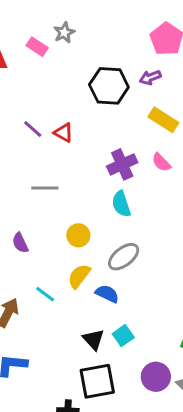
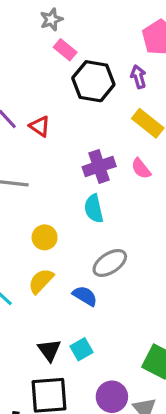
pink rectangle: (37, 47) -> (65, 50), moved
purple arrow: (150, 77) -> (138, 77), turned 90
gray ellipse: (124, 257) -> (110, 263), moved
blue semicircle: (107, 294) -> (85, 296), moved

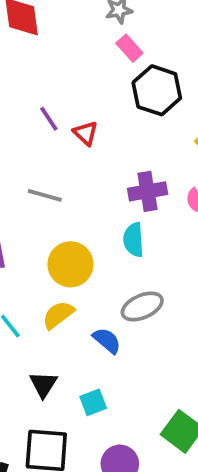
yellow circle: (45, 237) -> (70, 264), size x1.5
black triangle: (49, 350) -> (43, 384), moved

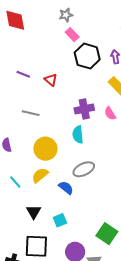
purple line: (49, 119) -> (23, 74), moved, turned -32

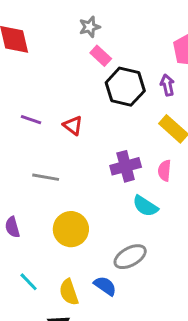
pink semicircle: (110, 113) -> (165, 171), turned 40
cyan semicircle: (78, 135) -> (145, 206), moved, turned -48
yellow semicircle: (40, 175) -> (69, 292), moved, turned -66

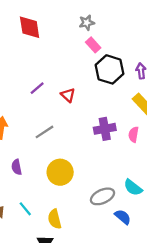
purple line: (31, 120) -> (37, 88), turned -64
gray line: (46, 177) -> (44, 132), turned -48
cyan semicircle: (145, 206) -> (133, 188), moved
blue semicircle: (105, 286) -> (123, 217), moved

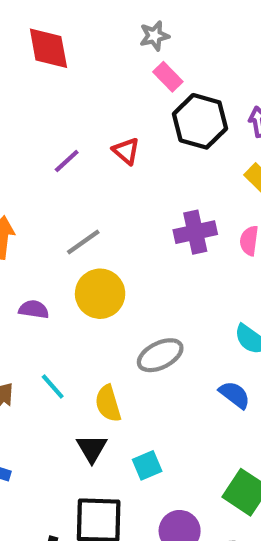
red triangle: (68, 95) -> (126, 151), moved
purple semicircle: (17, 167) -> (34, 309), turned 112
yellow circle: (60, 172) -> (100, 294), moved
gray ellipse: (102, 196) -> (160, 355), moved

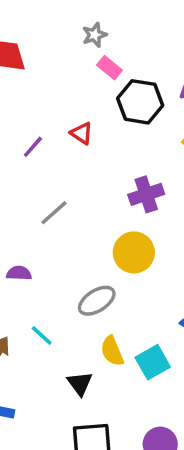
yellow circle: (100, 294) -> (134, 252), moved
gray ellipse: (160, 355) -> (97, 301), moved
yellow semicircle: (108, 403) -> (112, 351), moved
cyan square: (147, 465) -> (153, 362), moved, size x1.4

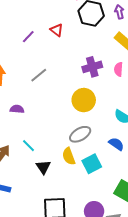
gray ellipse: (97, 301) -> (80, 134), moved
black triangle: (80, 383) -> (43, 167), moved

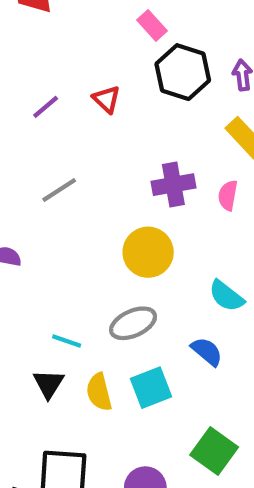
cyan line: (29, 146) -> (67, 341), moved, turned -32
yellow semicircle: (69, 156) -> (99, 392), moved

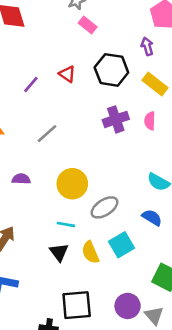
black hexagon: (183, 72) -> (111, 70), moved
yellow circle: (148, 252) -> (72, 184), moved

